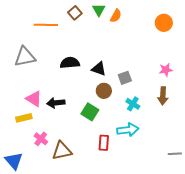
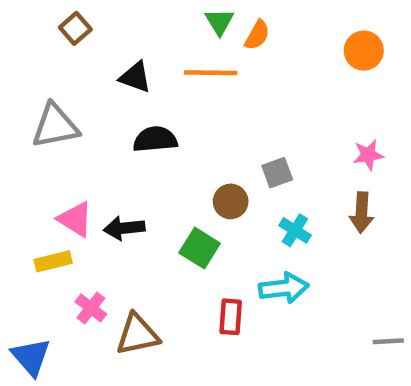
brown square: (75, 13) -> (75, 28), moved
orange line: (46, 25) -> (211, 73), moved
black triangle: (99, 69) -> (135, 77), moved

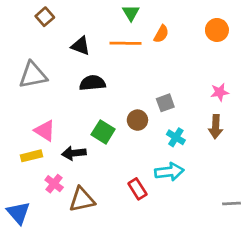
orange semicircle: (257, 35) -> (161, 34), moved
black arrow: (124, 228) -> (74, 153), moved
green square: (200, 248) -> (103, 132), moved
red rectangle: (231, 317) -> (137, 189), turned -36

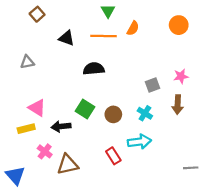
gray triangle: (33, 75) -> (27, 62), size x0.6
black semicircle: (92, 83) -> (94, 69), moved
gray square: (165, 103) -> (153, 85), moved
brown circle: (137, 120) -> (113, 114), moved

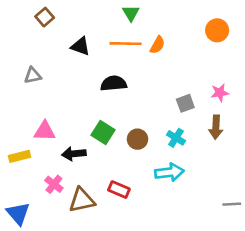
orange semicircle: (133, 28) -> (157, 45), moved
pink triangle: (37, 108) -> (45, 131), turned -30
yellow rectangle: (26, 129) -> (19, 156), moved
red rectangle: (113, 156) -> (119, 190), moved, turned -35

